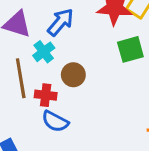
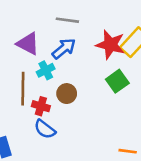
green square: (130, 49) -> (117, 81), turned -30

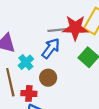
gray line: (67, 20) -> (58, 30), moved
blue arrow: (64, 48) -> (51, 48), moved

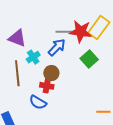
red cross: (29, 93) -> (47, 86), moved

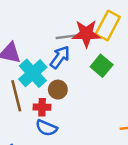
cyan cross: (33, 57) -> (33, 73), size x1.6
red cross: (47, 86) -> (42, 107), moved

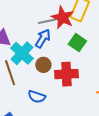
red star: (86, 34) -> (63, 18), turned 30
red cross: (42, 107) -> (66, 74), moved, size x1.6

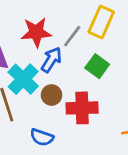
red star: (63, 18) -> (36, 32), moved, turned -30
gray line: (47, 21) -> (72, 36), moved, turned -42

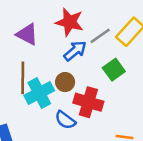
cyan cross: (23, 79) -> (39, 93), moved
blue semicircle: (42, 137) -> (65, 120), moved

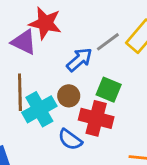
red star: (70, 22) -> (45, 23), moved
green square: (114, 70) -> (109, 90), moved, turned -30

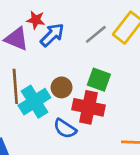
red star: (45, 23) -> (36, 20), size x0.6
blue arrow: (79, 60) -> (52, 35), moved

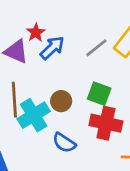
red star: (36, 20) -> (36, 33), turned 30
red cross: (88, 107) -> (106, 123), moved

